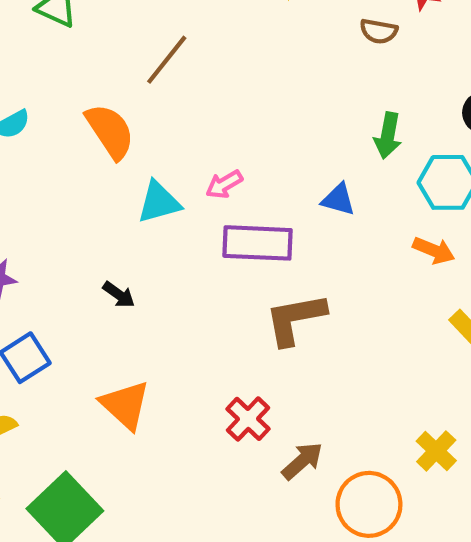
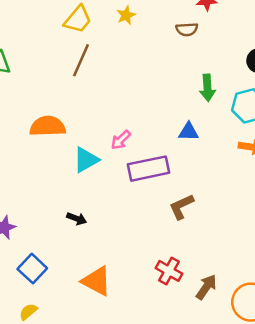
brown line: (167, 60) -> (81, 60), moved
orange semicircle: (110, 131) -> (48, 126), turned -44
brown L-shape: (295, 319) -> (181, 207), size x0.7

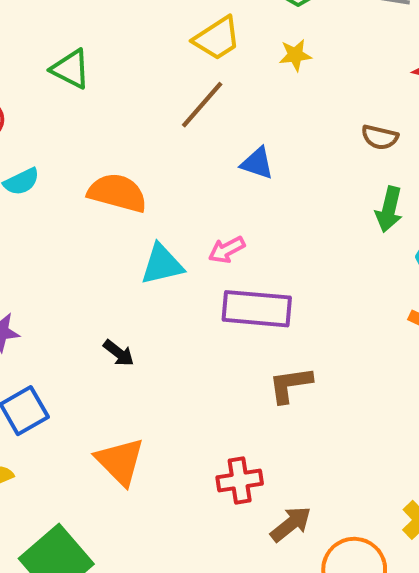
brown semicircle: (187, 29) -> (380, 137), moved
blue triangle: (189, 132) -> (257, 163), moved
red cross: (169, 271) -> (240, 480), turned 35

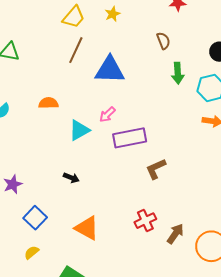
brown semicircle: (380, 137) -> (163, 41), turned -108
blue triangle: (257, 163) -> (110, 70), size x1.8
orange semicircle: (117, 193) -> (48, 103), size x0.7

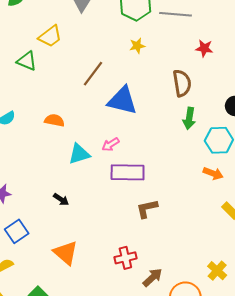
yellow trapezoid: (74, 17) -> (50, 36), moved
brown semicircle: (163, 41) -> (182, 83), size x1.5

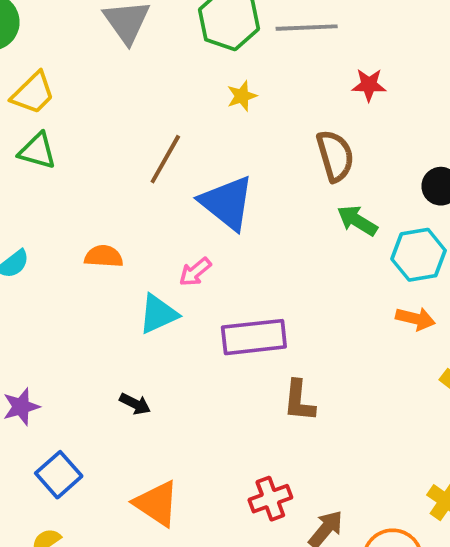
yellow trapezoid: (50, 36) -> (33, 93), moved
blue triangle: (122, 101) -> (227, 203), turned 32
green arrow: (189, 118) -> (357, 221), turned 120
pink arrow: (111, 144) -> (195, 272), moved
brown L-shape: (147, 209) -> (299, 401), turned -65

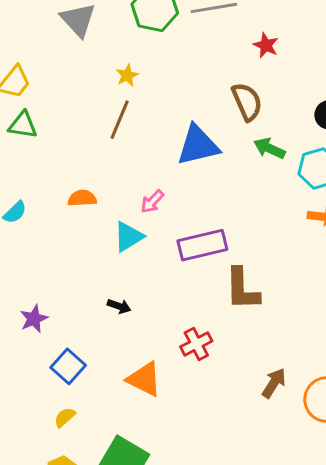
red star: (369, 85) -> (266, 45), turned 30
yellow star: (242, 96) -> (127, 75), moved
blue triangle: (227, 203) -> (198, 145), moved, turned -45
brown L-shape: (299, 401) -> (242, 289), size x1.4
red cross: (270, 499) -> (196, 344), moved

